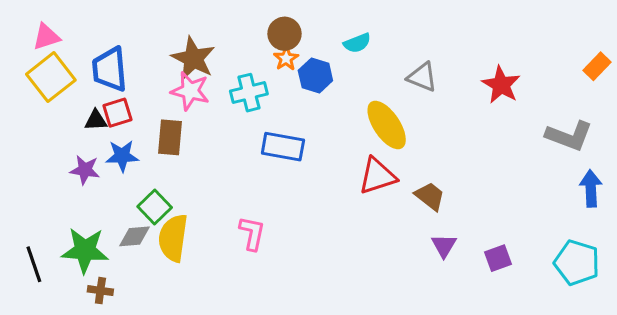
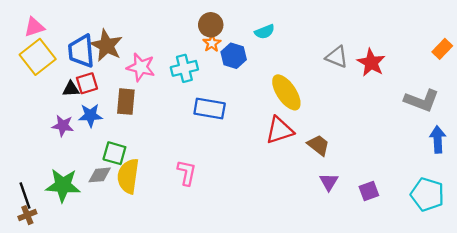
brown star: (193, 58) -> (106, 45), moved
gray triangle: (422, 77) -> (337, 57), moved
green square: (155, 207) -> (114, 153), turned -30
brown cross: (100, 291) -> (27, 215), moved, turned -30

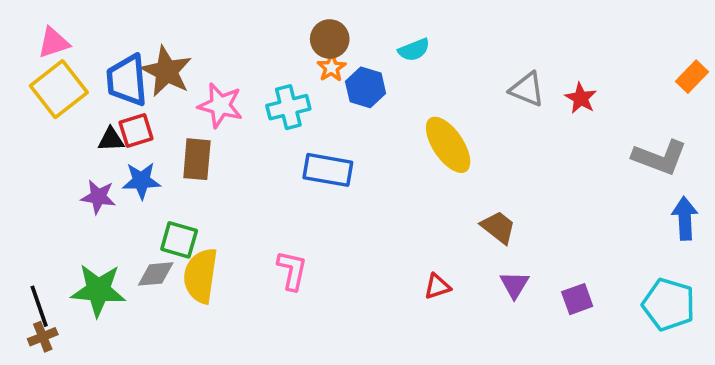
red star: (371, 63) -> (581, 98), size x0.7
red triangle: (279, 130) -> (437, 287), moved, size x0.6

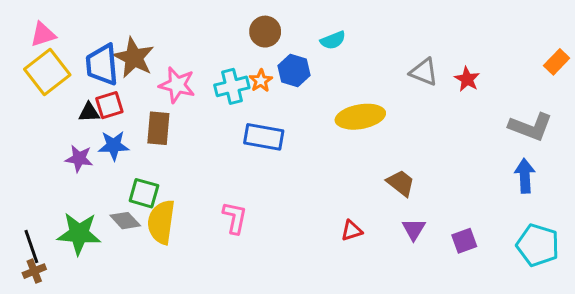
orange star: (331, 68) -> (261, 81), moved
yellow ellipse: (448, 145) -> (360, 117), turned -66
blue arrow: (685, 218) -> (525, 176), moved
gray diamond: (156, 274) -> (125, 221), turned 52

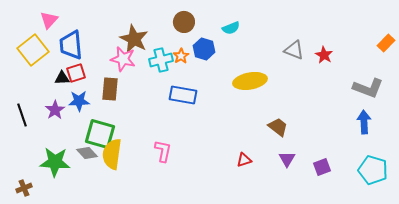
pink triangle: (43, 34) -> (49, 20), moved, turned -30
brown star: (134, 58) -> (134, 39), moved
purple star: (79, 159) -> (55, 110), turned 30
green square: (144, 193) -> (100, 134), size x1.4
black line: (31, 247) -> (22, 115), moved

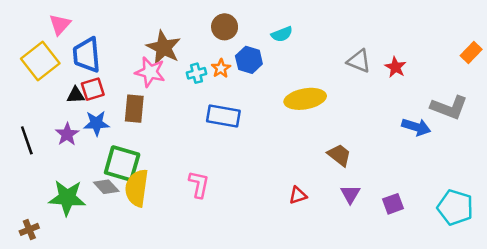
cyan cross: (161, 60) -> (196, 73), size x0.7
blue arrow: (364, 122) -> (416, 127), moved, turned 110

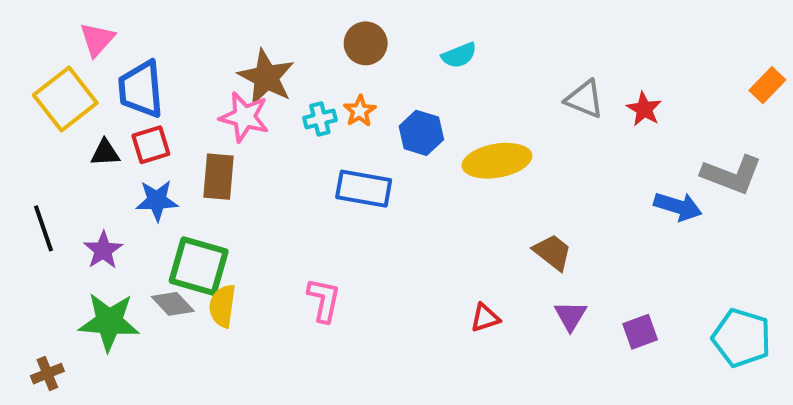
blue hexagon: (249, 60) -> (421, 133), moved
black triangle: (76, 95) -> (105, 153), moved
purple star: (67, 134) -> (103, 250), moved
yellow semicircle: (137, 188) -> (222, 306), size x0.7

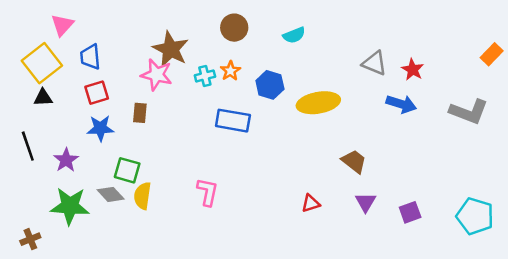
blue trapezoid: (141, 89) -> (90, 57), size x0.7
black triangle: (105, 153) -> (43, 98), moved
brown rectangle: (218, 177) -> (140, 113), size x0.7
blue arrow: (678, 206) -> (401, 104), moved
green square: (199, 266) -> (127, 170), size x0.7

